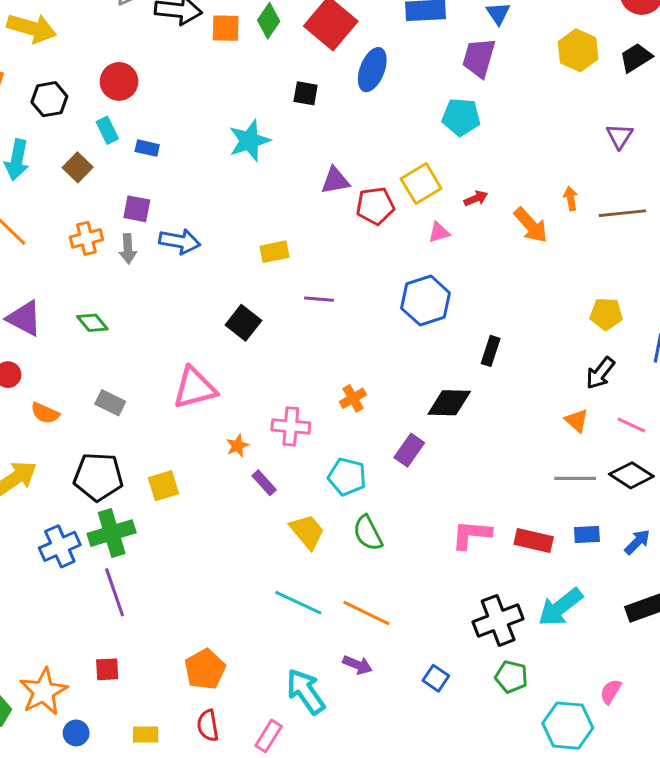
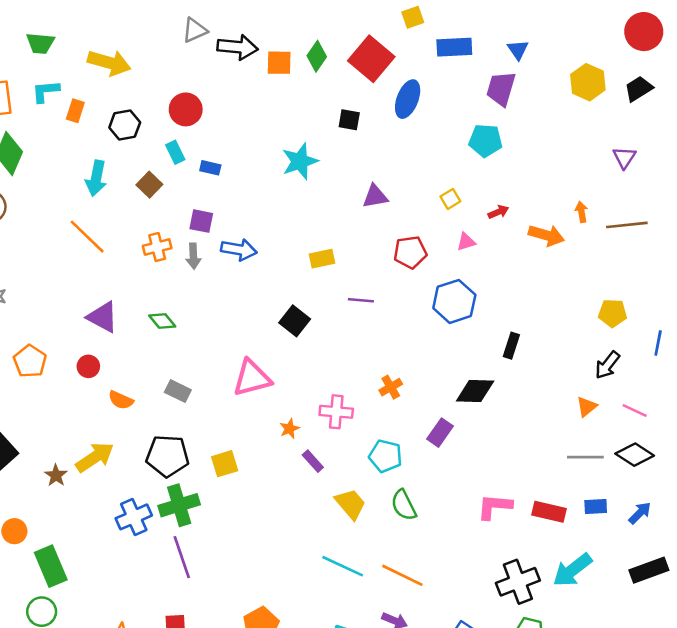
yellow square: (421, 184) -> (450, 199), size x0.6
red pentagon: (375, 206) -> (410, 252), moved
orange arrow: (531, 225) -> (546, 235), turned -32
orange triangle: (577, 421) -> (587, 407), turned 40

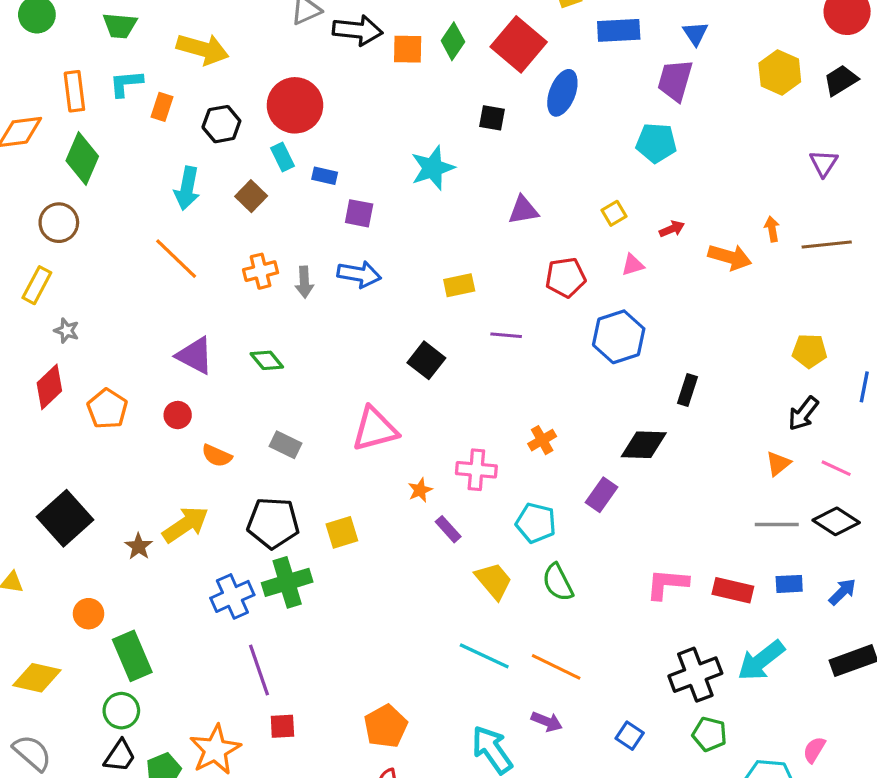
red circle: (186, 109) -> (295, 105), size x1.4
purple square: (201, 221) -> (359, 213), moved
purple line: (182, 557) -> (259, 670), moved

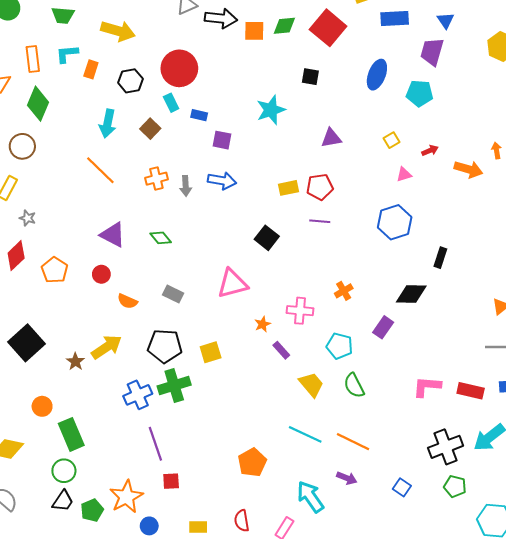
green diamond: (453, 41) -> (284, 26), turned 50
blue ellipse: (562, 93) -> (377, 75), moved
red pentagon: (566, 277) -> (320, 187), moved
orange pentagon: (386, 726) -> (252, 462), moved

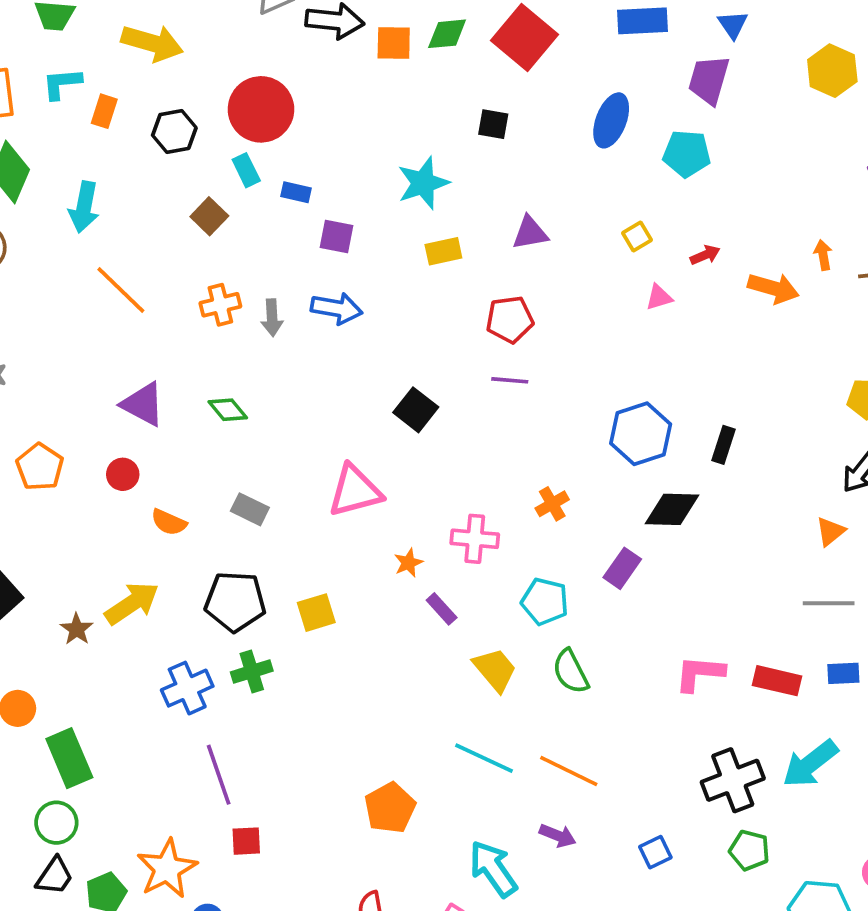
cyan arrow: (108, 123) -> (84, 207), moved
yellow rectangle: (289, 188) -> (443, 251), moved
blue hexagon: (395, 222) -> (641, 434), moved
green cross: (174, 386) -> (252, 672), size x0.7
blue square: (402, 487) -> (655, 852), turned 30

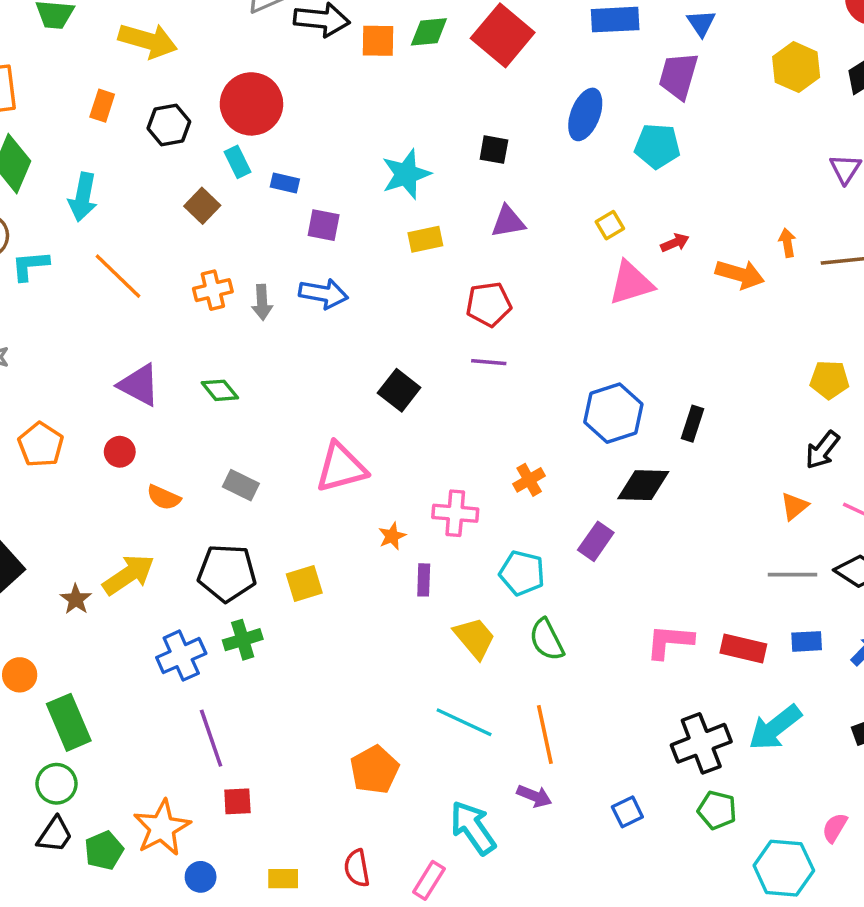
cyan L-shape: (62, 84) -> (30, 266), moved
black square: (493, 124) -> (494, 150), moved
pink triangle: (659, 297) -> (631, 283), size x1.8
purple rectangle: (442, 609) -> (424, 580), turned 44
orange line: (569, 771) -> (545, 735), turned 52

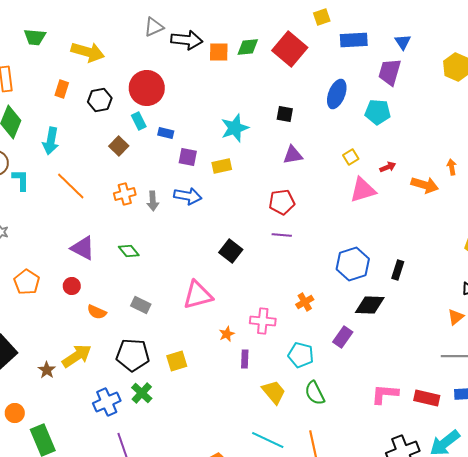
yellow rectangle: (425, 239) -> (222, 166), moved
cyan L-shape: (30, 266) -> (21, 180), turned 95
green cross: (243, 640) -> (142, 393), turned -30

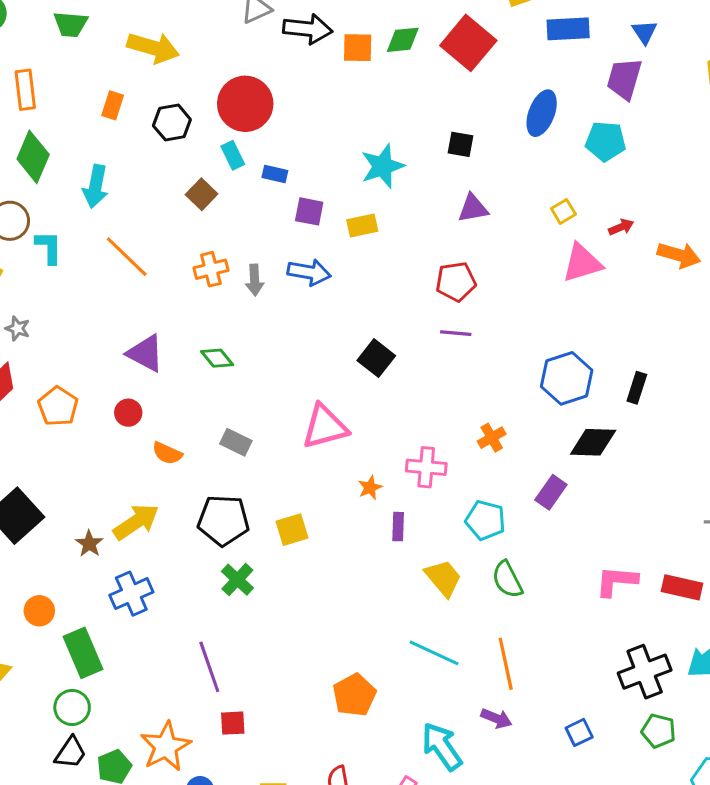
blue cross: (107, 402) -> (131, 594), moved

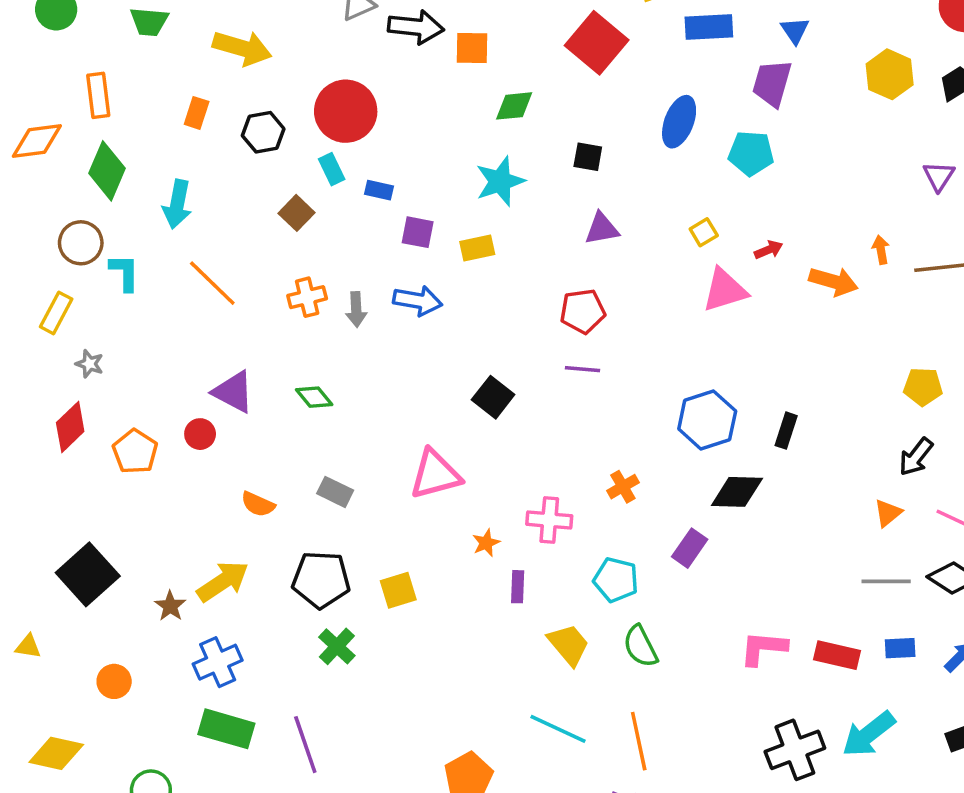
green diamond: (403, 40) -> (514, 106), moved
red circle: (128, 413) -> (200, 434), moved
green rectangle: (83, 653) -> (226, 729), moved, turned -51

